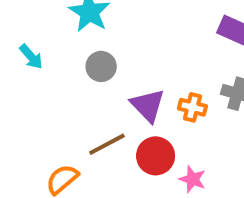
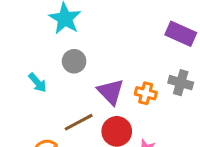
cyan arrow: (31, 57) -> (37, 83), moved

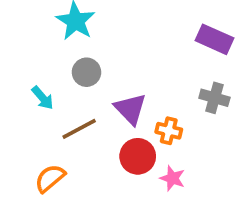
orange cross: (146, 93) -> (169, 131), moved
brown line: (79, 122) -> (79, 129), moved

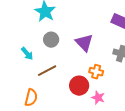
purple triangle: (130, 109) -> (84, 43), moved
orange semicircle: (50, 178) -> (31, 98), turned 144

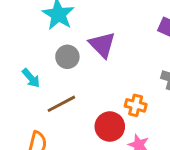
purple triangle: (84, 43) -> (102, 45), moved

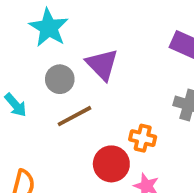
brown line: (61, 104) -> (74, 116), moved

